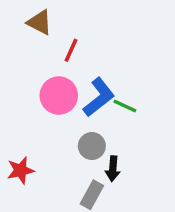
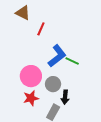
pink circle: (59, 96) -> (31, 76), moved
red star: (20, 170) -> (31, 98), moved

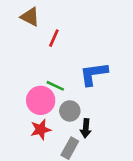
blue L-shape: (57, 56) -> (94, 74), moved, turned -150
green line: (72, 61) -> (55, 86), moved

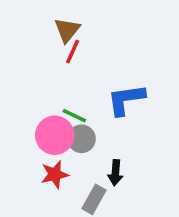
brown triangle: (30, 17) -> (67, 30), moved, turned 42
gray circle: (70, 111) -> (81, 139), moved

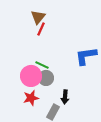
blue L-shape: (126, 100) -> (86, 56), moved

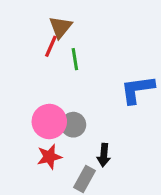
red line: (41, 29) -> (51, 46), moved
green line: (42, 65) -> (75, 59), moved, turned 56

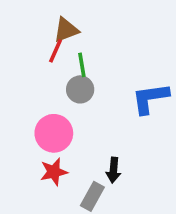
brown triangle: (60, 27) -> (66, 30), turned 30
gray circle: (73, 125) -> (80, 89), moved

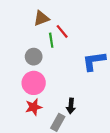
red line: (56, 51) -> (62, 31), moved, turned -64
gray circle: (80, 89) -> (34, 57), moved

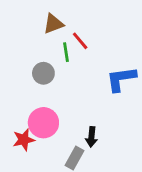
pink circle: (34, 83) -> (43, 123), moved
red star: (34, 107) -> (24, 140), moved

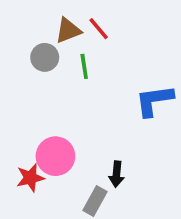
red line: (80, 41) -> (99, 29), moved
gray circle: (43, 73) -> (45, 57), moved

